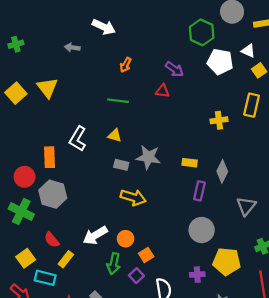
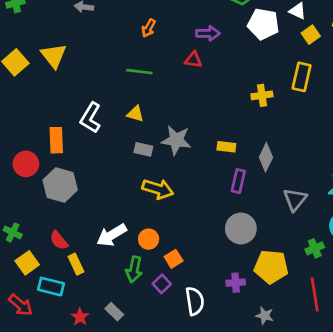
purple arrow: (174, 69) -> (208, 33), turned -36
green cross: (21, 212) -> (13, 232), moved, size x0.6
yellow rectangle: (66, 259) -> (76, 264), turned -63

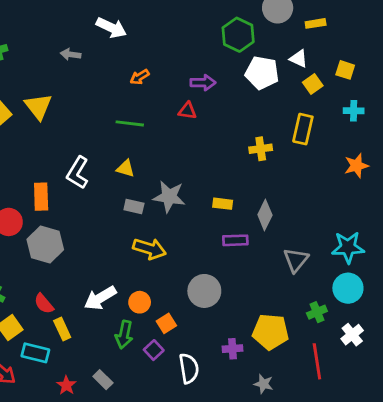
orange arrow: (149, 28) -> (140, 77), turned 30
purple rectangle: (238, 181) -> (235, 240), turned 75
gray circle: (241, 229) -> (204, 291), moved

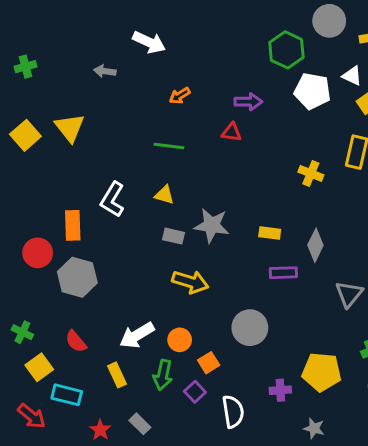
yellow cross: (261, 149) -> (311, 173), turned 30
yellow rectangle: (62, 329) -> (117, 375), moved

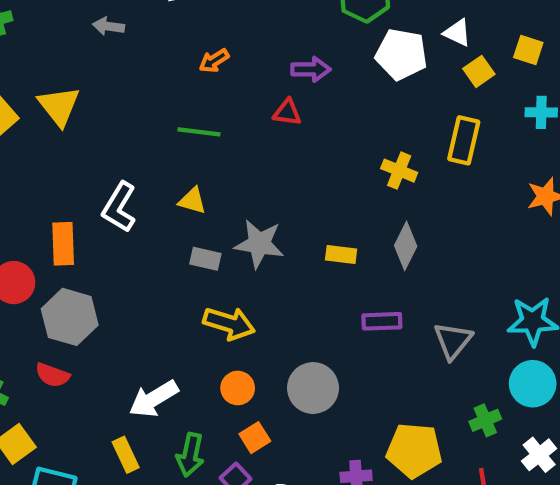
gray diamond: (315, 245) -> (406, 246), moved
purple rectangle: (283, 273) -> (382, 321), moved
orange circle: (180, 340) -> (238, 388), moved
red semicircle: (76, 341) -> (52, 375), moved, turned -30

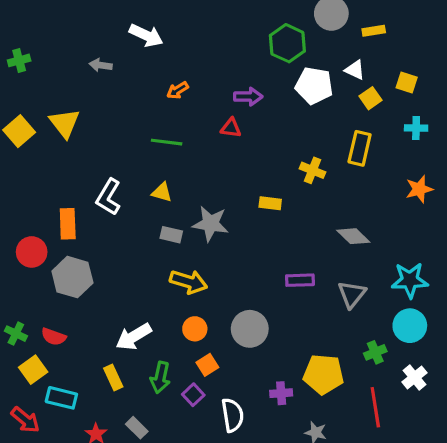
gray diamond: (406, 246) -> (353, 236), moved, turned -72
yellow rectangle: (341, 255) -> (270, 203), moved
red semicircle: (52, 375) -> (54, 337), moved

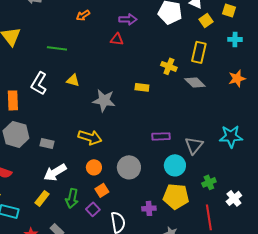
green line: (167, 142) -> (57, 48), moved
gray rectangle: (171, 235) -> (47, 143), moved
gray diamond: (353, 236) -> (195, 82), moved
cyan circle: (410, 326) -> (175, 165), moved
yellow rectangle: (113, 377) -> (42, 198), turned 63

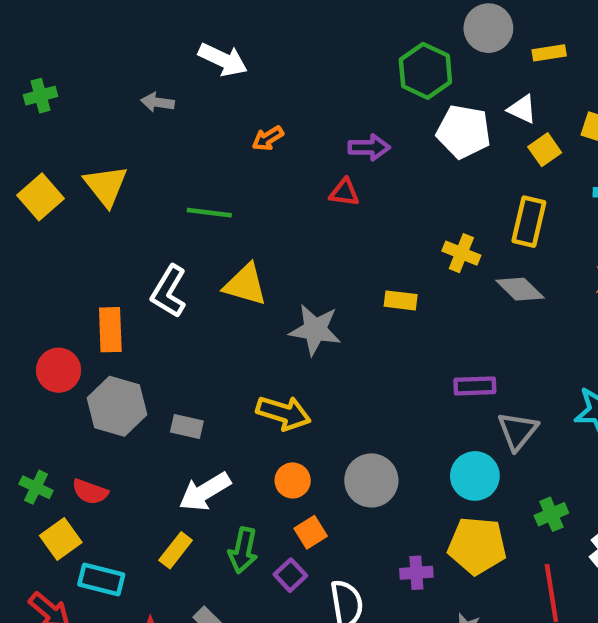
yellow triangle: (73, 80) -> (245, 285), size x1.5
purple rectangle: (161, 136) -> (475, 386), moved

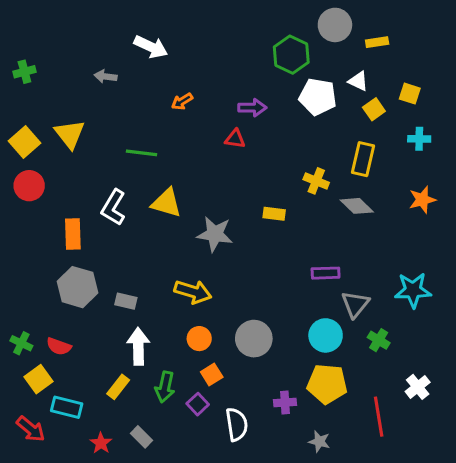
red circle: (59, 370) -> (29, 186), moved
white arrow: (205, 492) -> (138, 346), turned 120
green cross: (551, 514) -> (379, 340), moved, turned -35

